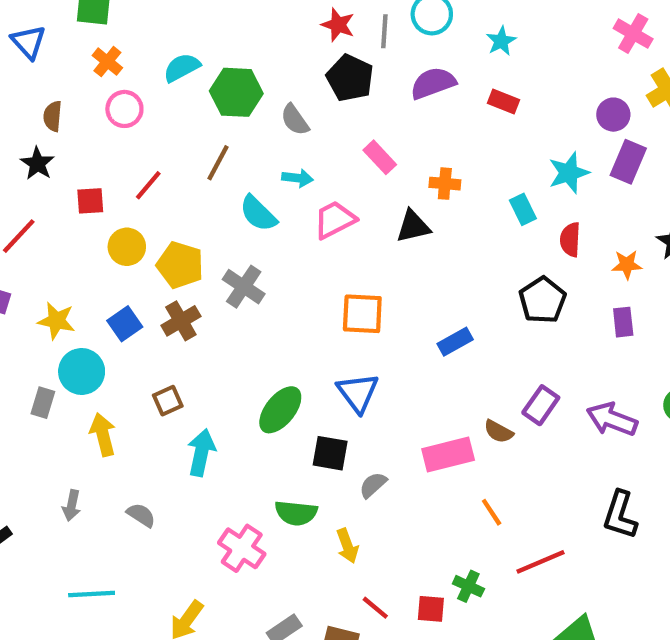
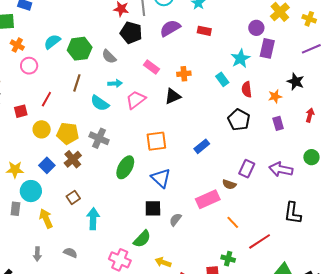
green ellipse: (280, 410) -> (125, 167), moved
green semicircle: (296, 513) -> (142, 239), turned -42
yellow arrow: (347, 546) -> (163, 262), moved, turned 140

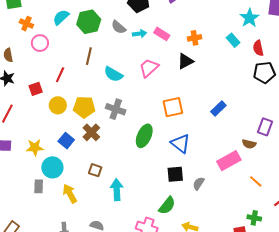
cyan arrow: (115, 83) -> (140, 34), moved
black pentagon: (239, 120) -> (264, 73), moved, turned -30
brown square: (73, 197) -> (95, 170), turned -32

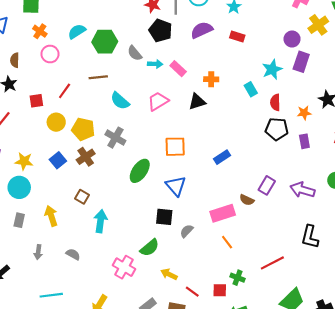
brown line: (89, 56) -> (98, 77), turned 60
cyan circle: (52, 167) -> (19, 187), moved
orange line: (256, 181) -> (227, 242), moved
gray rectangle: (39, 186) -> (19, 220), moved

